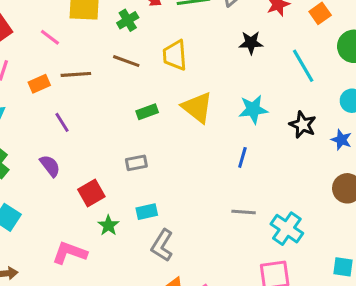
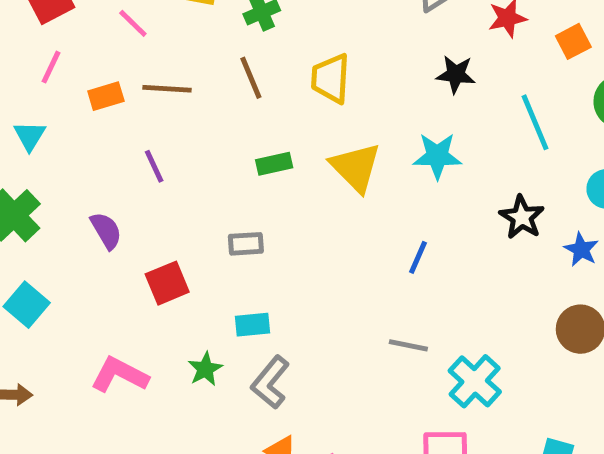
brown line: (126, 61) -> (251, 78), turned 40
cyan star: (253, 109) -> (437, 156), moved
purple line: (62, 122) -> (154, 166), moved
green star: (108, 225) -> (205, 369), moved

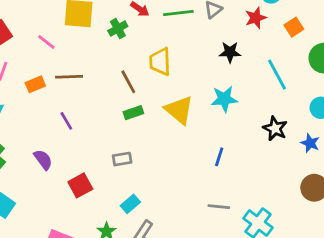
brown line: (251, 78) -> (128, 82), moved
cyan rectangle: (252, 325) -> (130, 204), turned -30

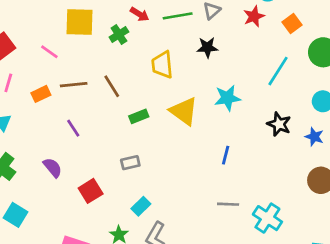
black star: (230, 52) -> (207, 47), moved
cyan line: (277, 75) -> (278, 71), turned 64
brown line: (128, 82) -> (112, 86), moved

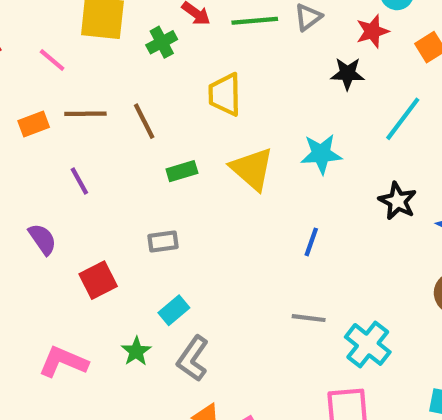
black star: (207, 47) -> (347, 74), moved

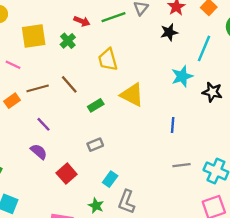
cyan star: (321, 154) -> (182, 76), moved
purple semicircle: (42, 239) -> (39, 152), moved

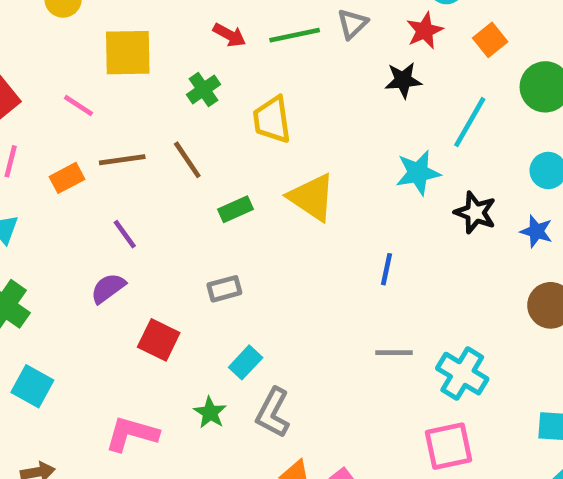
green cross: (68, 41) -> (203, 89), moved
purple semicircle: (39, 152) -> (108, 288), turned -84
red square: (67, 174) -> (159, 340), turned -30

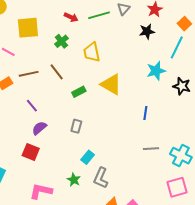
orange square: (490, 40) -> (184, 24), moved
purple semicircle: (108, 288) -> (39, 128), moved
gray rectangle: (224, 289) -> (76, 126), turned -56
red square: (159, 340) -> (31, 152), moved

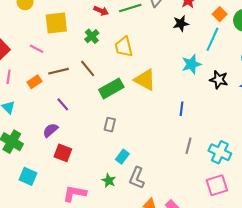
green rectangle: (79, 92) -> (111, 88), size x1.6
purple semicircle: (39, 128) -> (50, 130), moved
gray line: (151, 149) -> (188, 146), turned -70

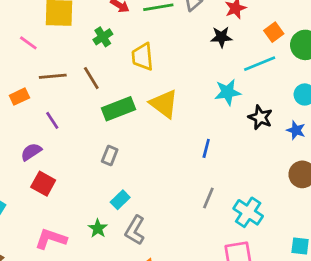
cyan line: (212, 39) -> (260, 64), turned 35
orange rectangle: (35, 82) -> (19, 97), moved

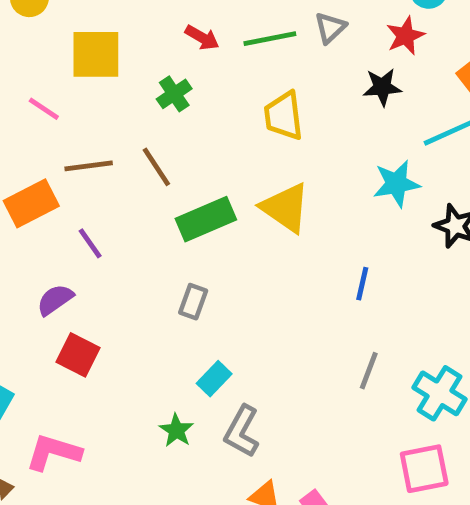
yellow trapezoid: (143, 57) -> (284, 116), moved
orange rectangle: (19, 97) -> (31, 203), size x1.5
pink L-shape: (51, 239) -> (53, 452), moved

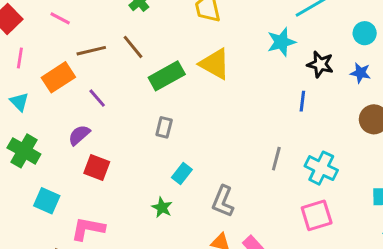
blue line: (362, 284) -> (302, 101), moved
gray L-shape: (242, 431) -> (223, 201), moved

